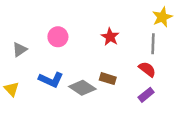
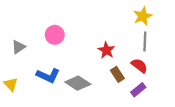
yellow star: (162, 17) -> (143, 16), moved
red star: (110, 37) -> (106, 50), moved
brown rectangle: (108, 79) -> (117, 74), moved, turned 40

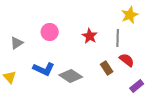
gray line: (145, 41) -> (118, 38), moved
red star: (106, 50) -> (90, 36), moved
purple rectangle: (138, 90) -> (137, 86), moved

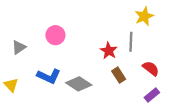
red star: (90, 36) -> (109, 51), moved
red semicircle: (127, 60) -> (151, 68), moved

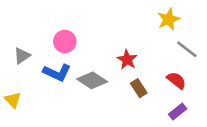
gray line: (131, 42) -> (187, 49), moved, turned -54
blue L-shape: (49, 76) -> (57, 73), moved
gray diamond: (79, 84) -> (92, 80), moved

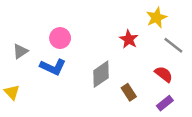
red star: (127, 60) -> (129, 39), moved
gray diamond: (92, 80) -> (101, 74), moved, turned -68
brown rectangle: (139, 88) -> (129, 92), moved

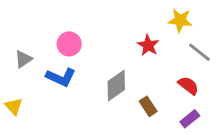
yellow star: (156, 18) -> (180, 20), turned 30

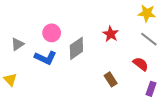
yellow star: (180, 20) -> (147, 13), moved
gray diamond: (116, 86) -> (76, 48), moved
purple rectangle: (190, 119) -> (151, 89), moved, turned -32

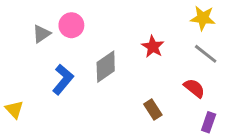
pink circle: (52, 33) -> (71, 25), moved
gray triangle: (17, 44) -> (41, 34), moved
blue L-shape: (45, 58) -> (63, 79), turned -75

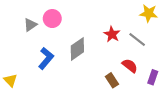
gray line: (206, 54) -> (137, 39), moved
red semicircle: (194, 88) -> (130, 66), moved
purple rectangle: (209, 122) -> (153, 77), moved

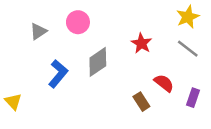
yellow star: (149, 13) -> (188, 17), turned -30
pink circle: (52, 19) -> (78, 22), moved
gray line: (137, 39) -> (188, 49), moved

